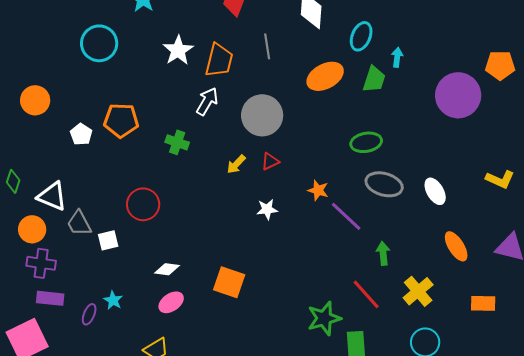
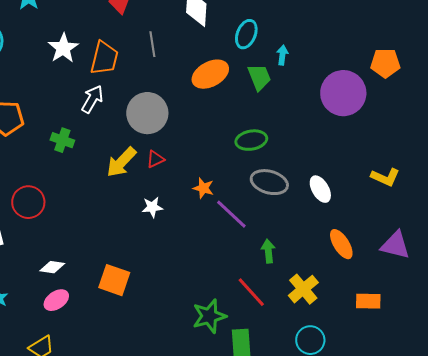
green trapezoid: (374, 79) -> (259, 77), turned -40
yellow arrow: (236, 164) -> (121, 162), size x1.6

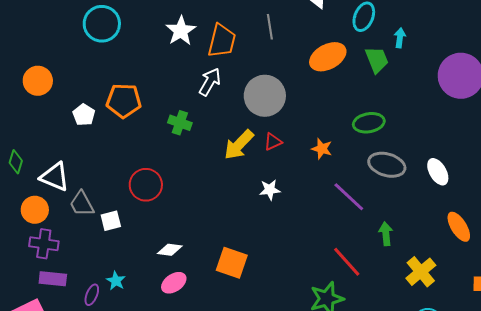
orange star: (203, 188) -> (322, 149), moved
red line: (251, 292) -> (347, 262), moved

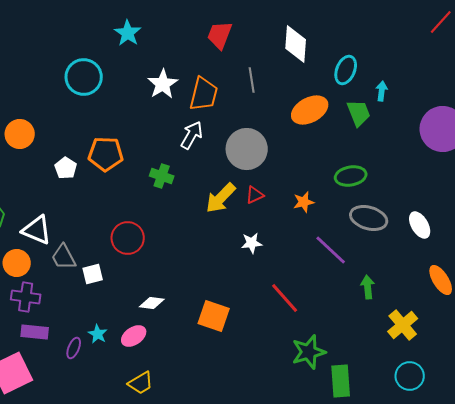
orange star: (322, 149) -> (304, 202), turned -30
red line: (347, 262) -> (285, 298), moved
pink ellipse: (174, 283) -> (134, 336), moved

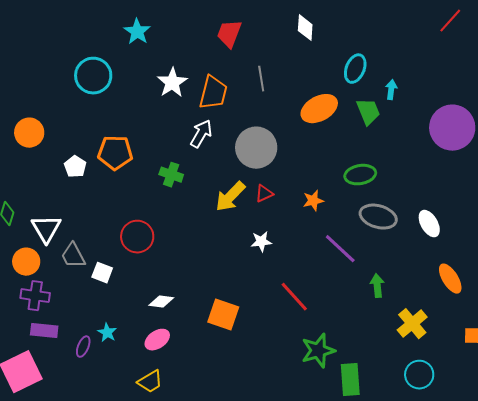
white diamond: (296, 44) -> (305, 28), moved, size x0.7
white triangle: (37, 230) -> (46, 229), turned 36
white square: (93, 274) -> (102, 273), turned 35
pink ellipse: (134, 336) -> (157, 340), moved

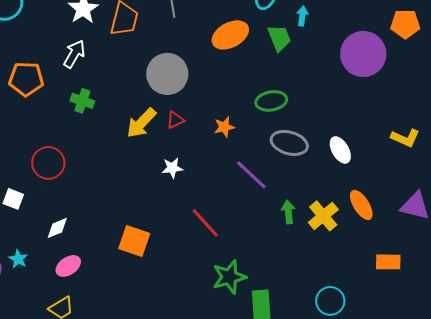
white arrow: (201, 134) -> (74, 54), moved
white diamond: (161, 302) -> (57, 228), moved, turned -30
yellow cross: (412, 324) -> (323, 216), moved

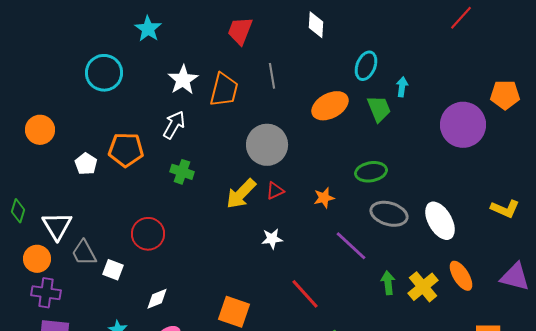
white ellipse: (340, 150) -> (440, 221), size x1.4

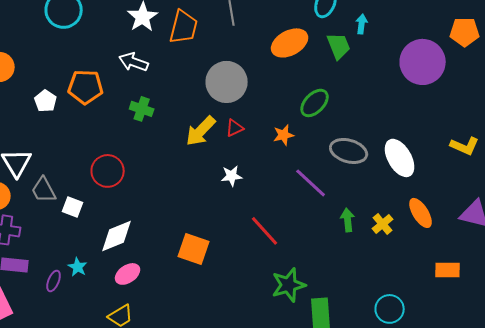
white arrow: (174, 125) -> (134, 62), turned -100
green ellipse: (371, 172) -> (315, 103), moved, turned -36
yellow cross: (423, 287) -> (383, 224), size x0.7
white diamond: (157, 299) -> (117, 236), size x1.5

